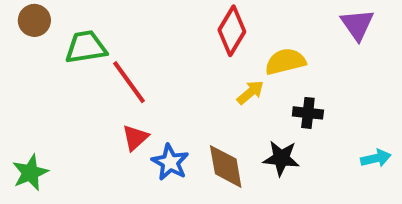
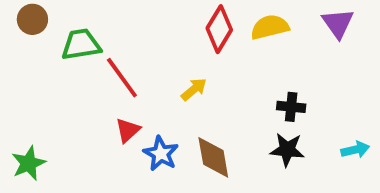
yellow semicircle: (285, 62) -> (270, 27), moved
yellow arrow: (250, 92) -> (194, 89), moved
black star: (281, 158) -> (287, 150), moved

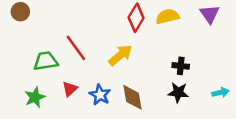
green trapezoid: (81, 45) -> (46, 61), moved
yellow arrow: (194, 89) -> (120, 55), size x1.5
red triangle: (128, 130) -> (70, 89), moved
green star: (29, 163) -> (35, 97), moved

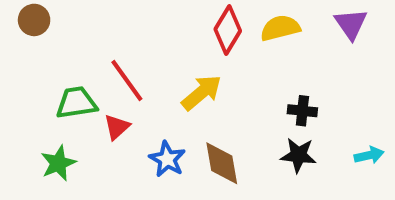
red triangle: (70, 89) -> (117, 127), moved

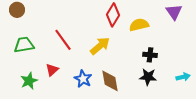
yellow semicircle: (280, 28) -> (139, 25), moved
green trapezoid: (76, 103) -> (24, 45), moved
red triangle: (117, 127) -> (52, 70), moved

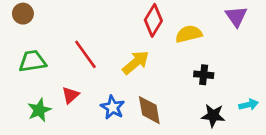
black star: (148, 77) -> (213, 116), moved

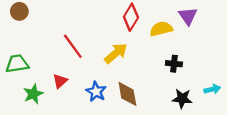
purple triangle: (236, 16) -> (188, 16), moved
green trapezoid: (32, 61) -> (17, 64), moved

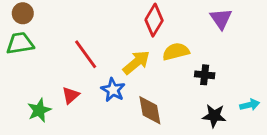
yellow semicircle: (161, 29) -> (176, 52), moved
green trapezoid: (17, 64) -> (20, 43), moved
blue star: (96, 92) -> (113, 90), moved

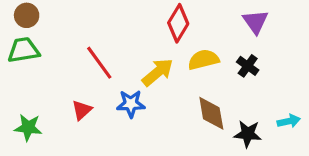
black cross: (205, 75) -> (248, 66), moved, turned 30
blue star: (113, 90) -> (131, 104), turned -30
green star: (39, 110) -> (28, 127), moved, turned 30
brown diamond: (150, 110) -> (211, 113), moved

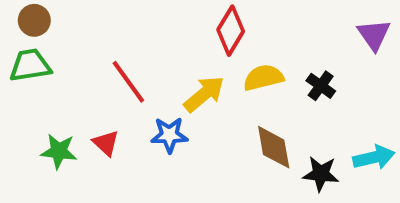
purple triangle: (256, 22) -> (374, 35), moved
red triangle: (82, 110) -> (106, 143), turned -35
cyan arrow: (289, 121) -> (374, 157), size x1.4
green star: (28, 127) -> (59, 151), moved

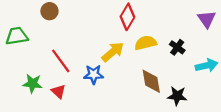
brown circle: (34, 20) -> (49, 11), moved
red line: (128, 82) -> (61, 61), moved
red triangle: (106, 143) -> (59, 91), moved
cyan arrow: (374, 157) -> (207, 65), moved

